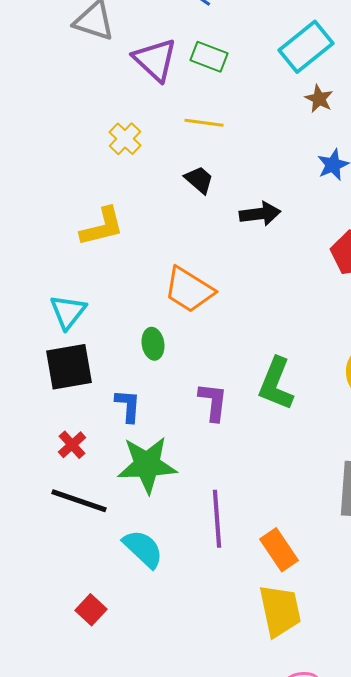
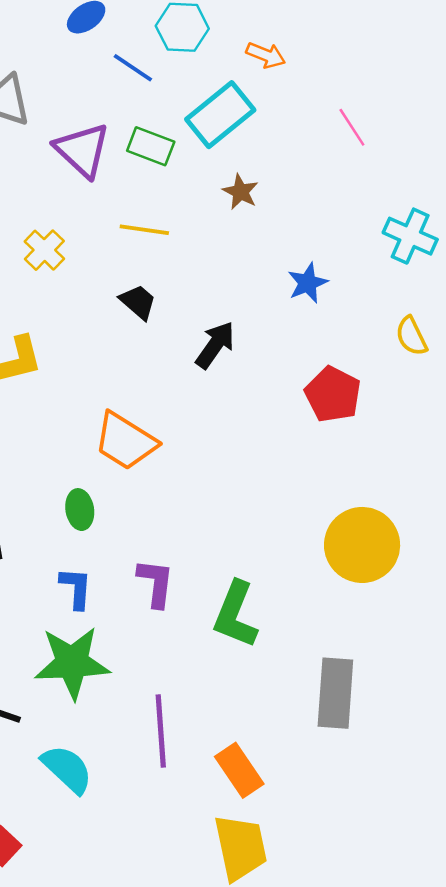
cyan rectangle: (306, 47) -> (220, 115), moved
brown star: (319, 99) -> (241, 192), moved
black arrow: (260, 214) -> (215, 345), turned -48
green L-shape: (276, 384) -> (235, 615), moved
blue L-shape: (128, 406) -> (76, 588), moved

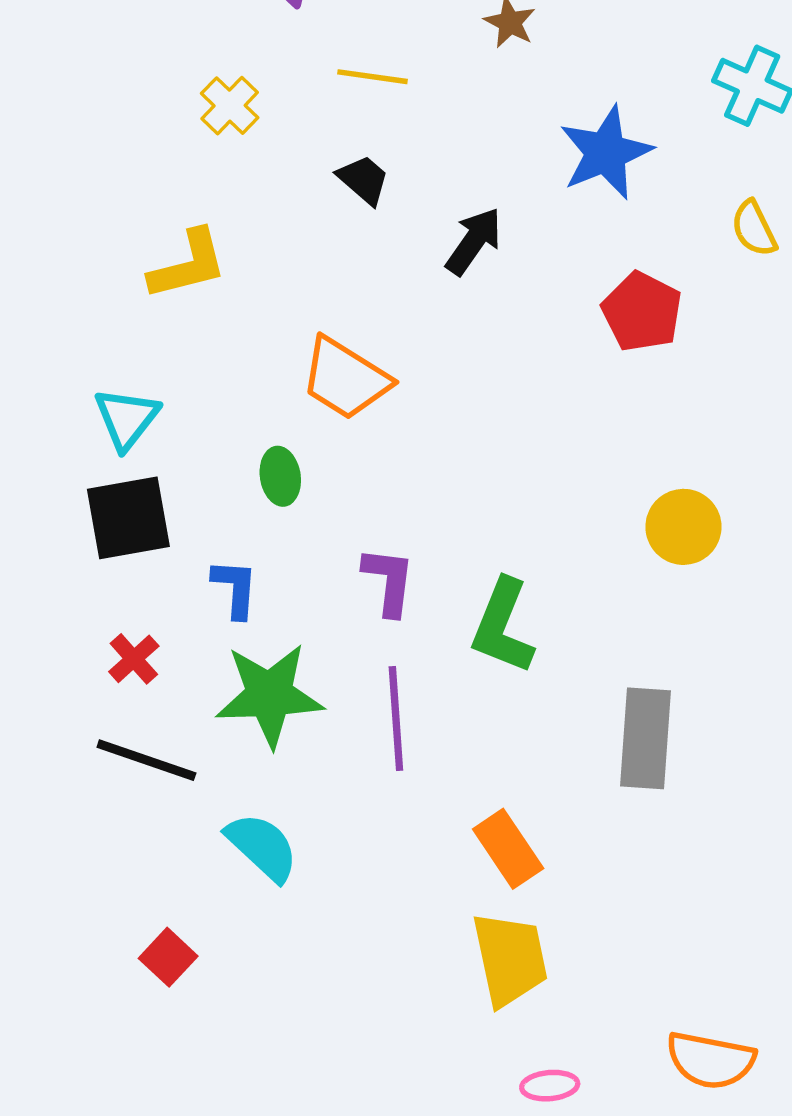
blue star: (308, 283) -> (606, 153), size x1.6
yellow circle: (362, 545) -> (683, 527), size x0.7
blue L-shape: (76, 588) -> (235, 588), moved
purple line: (161, 731) -> (396, 719), moved

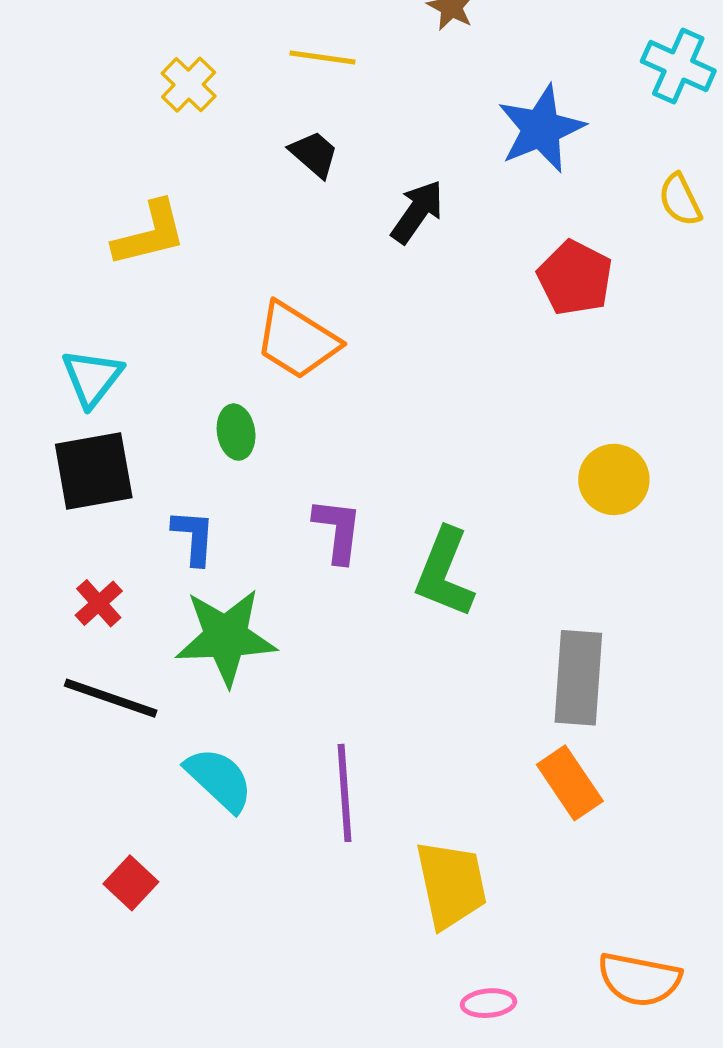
purple line: (396, 719) -> (344, 793), moved
orange rectangle: (508, 849) -> (570, 783), moved

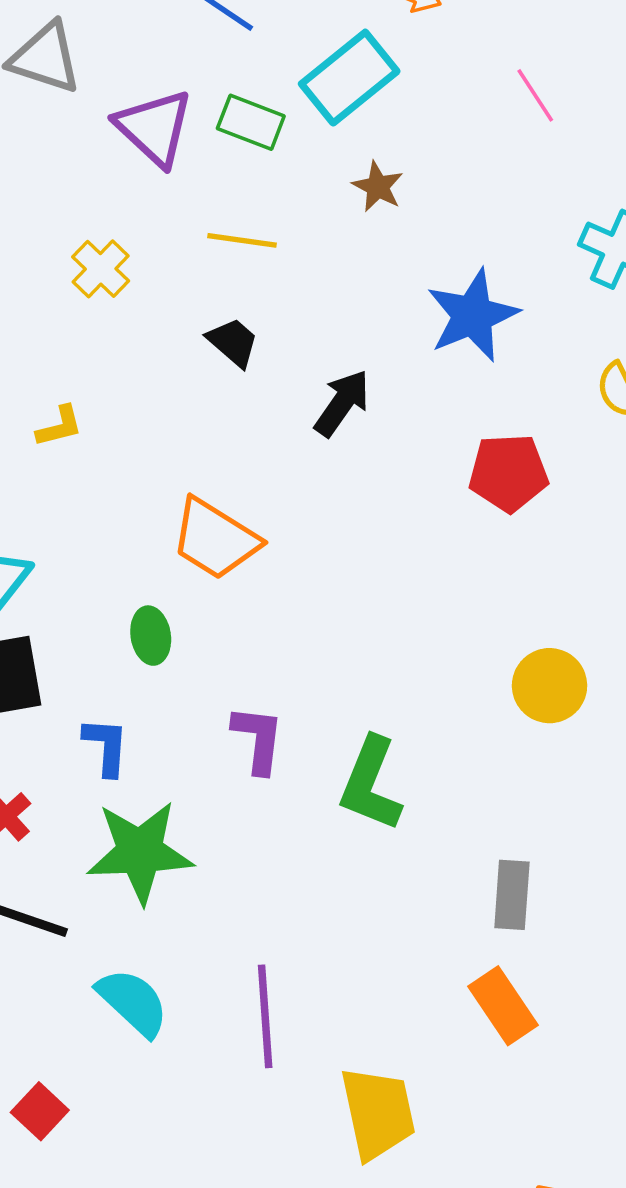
yellow L-shape: (150, 234) -> (59, 426), size x0.6
red pentagon: (575, 278) -> (508, 473), turned -30
gray rectangle: (578, 678) -> (512, 895), size x0.7

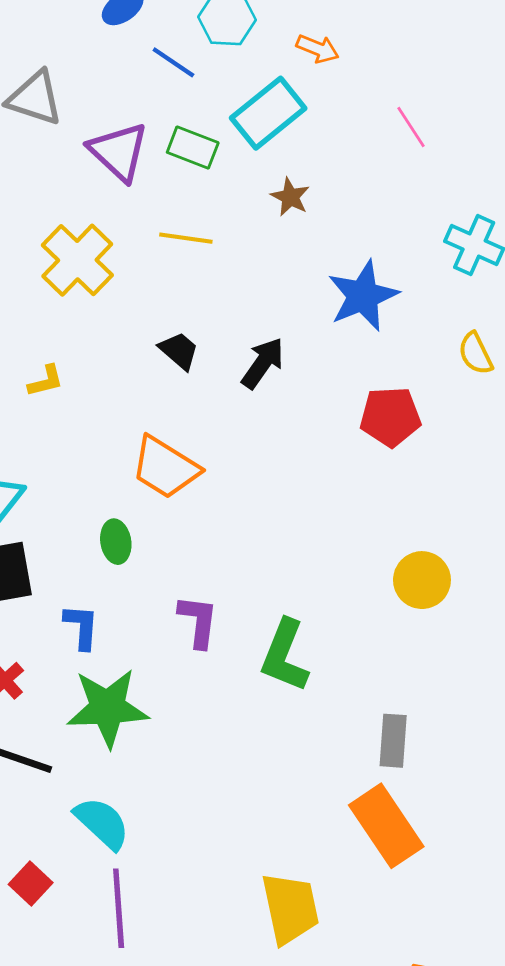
yellow cross: (101, 269) -> (77, 260), size x1.6
black trapezoid: (233, 342) -> (179, 351), moved
orange rectangle: (503, 1006) -> (386, 826), size x1.4
purple line: (265, 1016) -> (119, 908), moved
red square: (40, 1111) -> (31, 884), moved

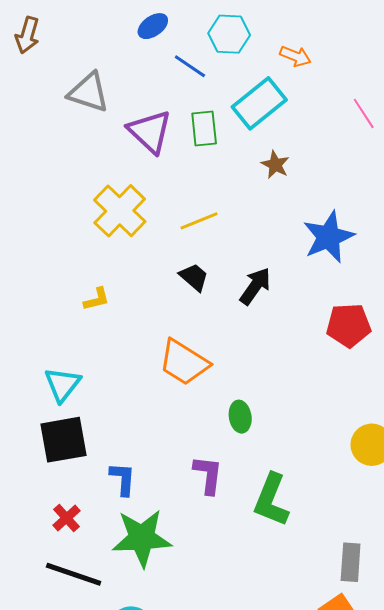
green rectangle: (193, 148) -> (204, 128), turned 63
yellow line: (186, 238) -> (199, 221), moved, turned -30
green ellipse: (116, 542) -> (240, 417), moved

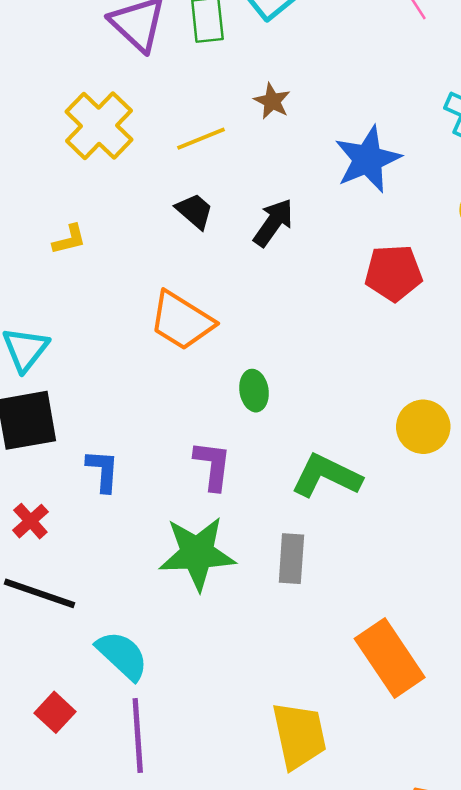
brown star: (275, 165) -> (272, 101), moved
green L-shape: (271, 500) -> (326, 476), moved, turned 94
green star: (142, 538) -> (197, 553), moved
gray rectangle: (351, 562) -> (291, 559), moved

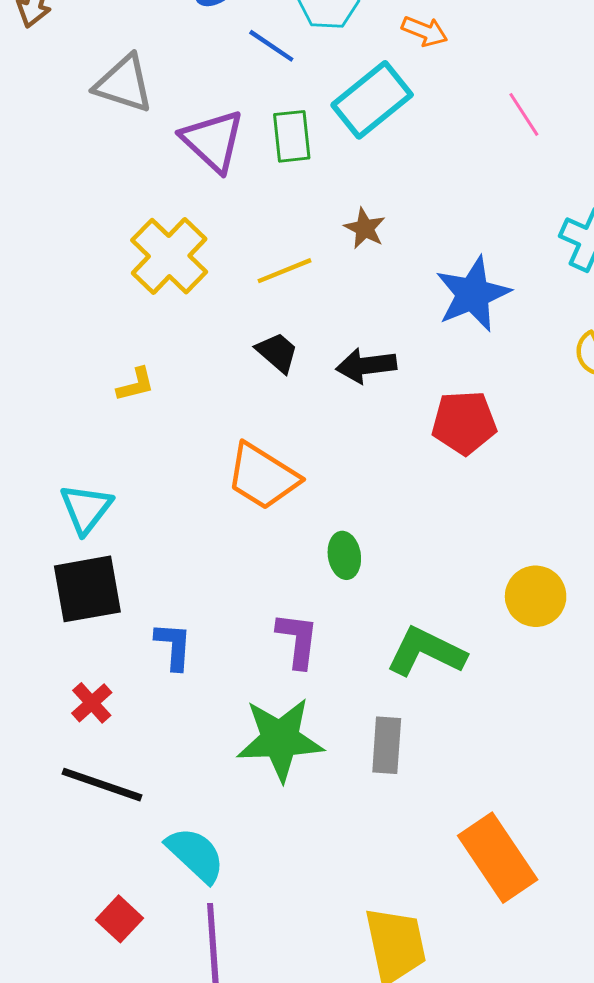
black arrow: (273, 223) -> (366, 366), turned -132
red pentagon: (394, 273) -> (464, 423), moved

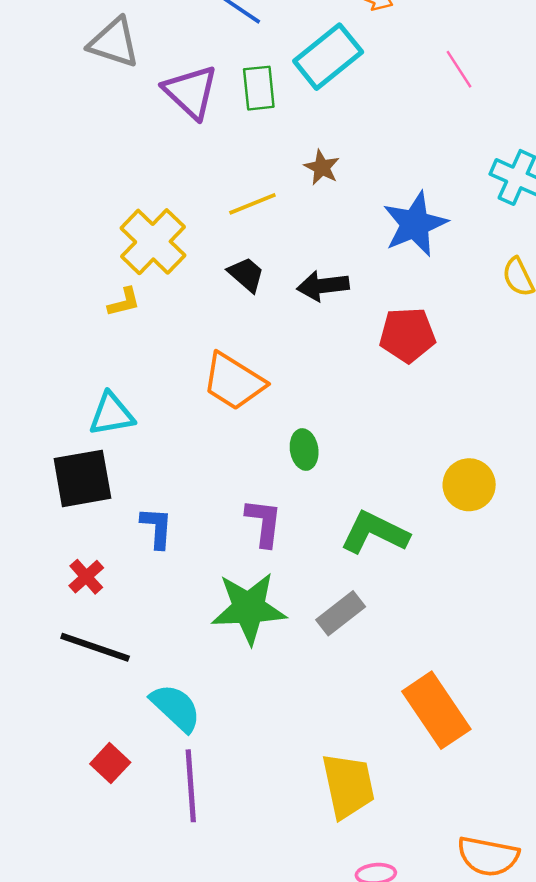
yellow cross: (169, 256) -> (153, 242), moved
cyan triangle: (86, 509) -> (111, 414), moved, turned 42
gray rectangle: (387, 745) -> (341, 613), turned 48

